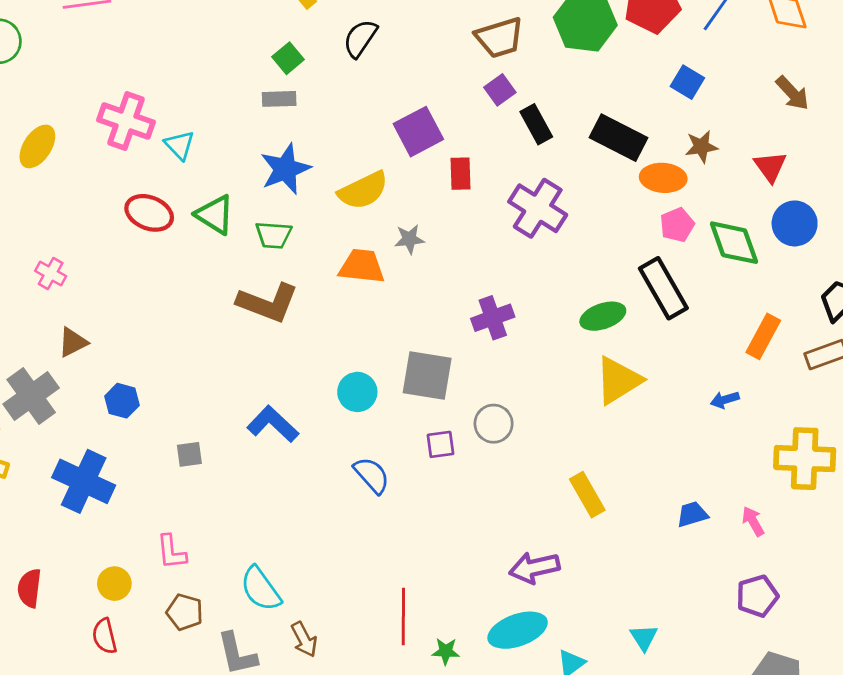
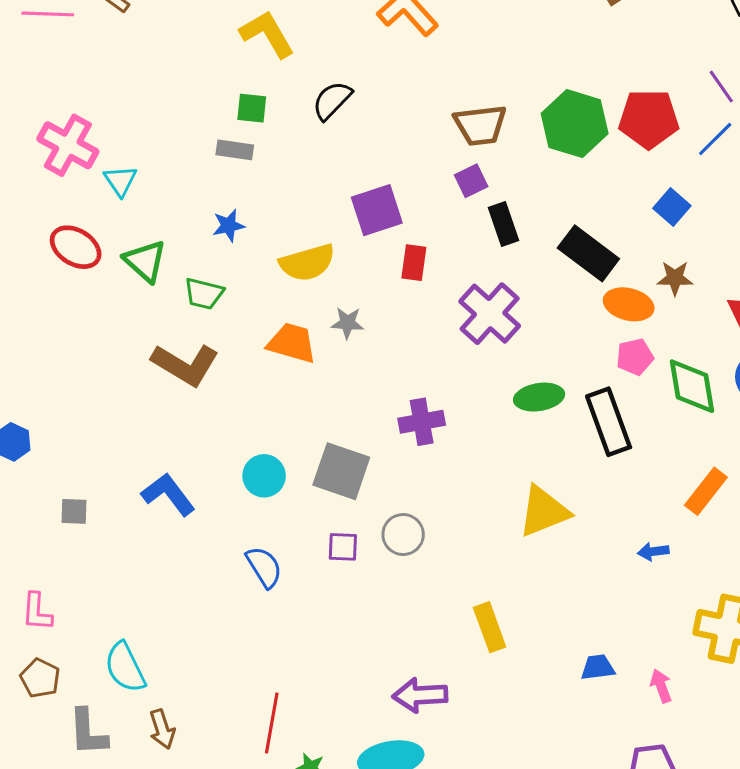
green square: (288, 58) -> (252, 108), turned 36
blue star: (285, 169) -> (229, 226), size x0.6
green ellipse: (603, 316) -> (539, 397), moved

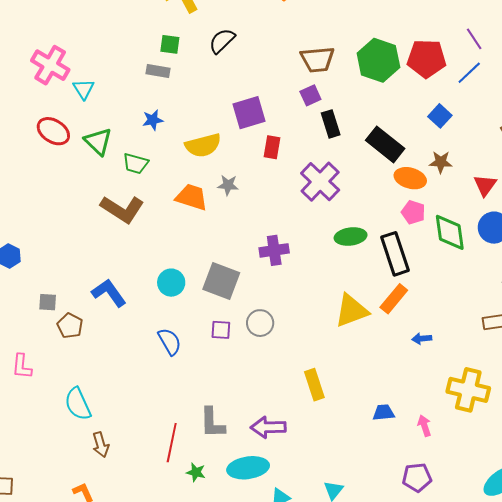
pink pentagon: (635, 357) -> (413, 212), turned 30
orange rectangle: (706, 491) -> (394, 299), moved
brown pentagon: (40, 678) -> (70, 326), moved
gray L-shape: (88, 732) -> (212, 423), moved

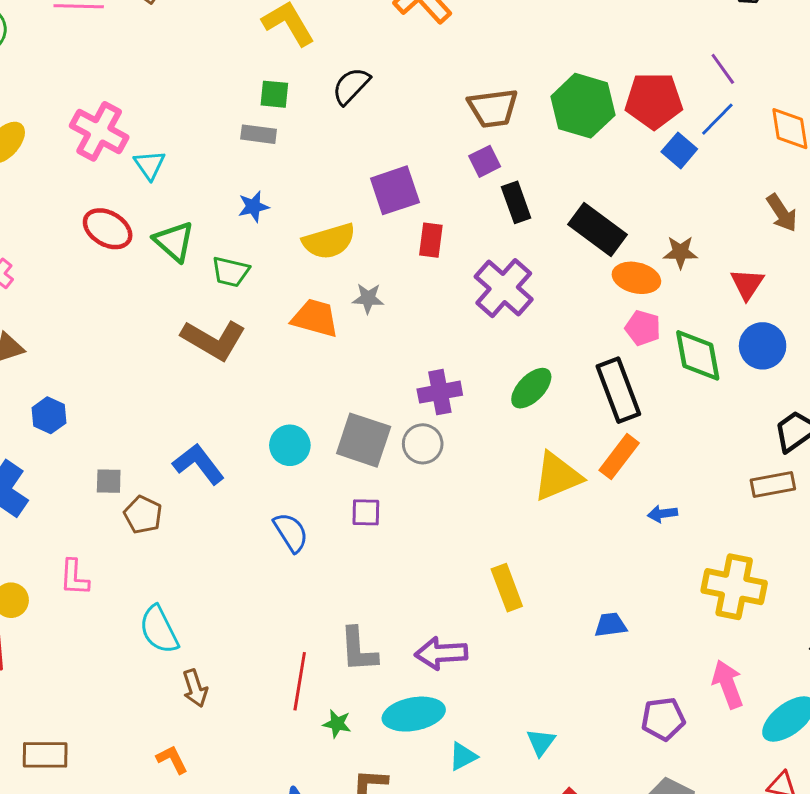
blue square: (440, 116) -> (679, 150), moved
green ellipse: (351, 237) -> (531, 388), moved, turned -36
gray circle: (260, 323) -> (423, 444), moved
pink arrow: (424, 426) -> (728, 684), moved, size x1.5

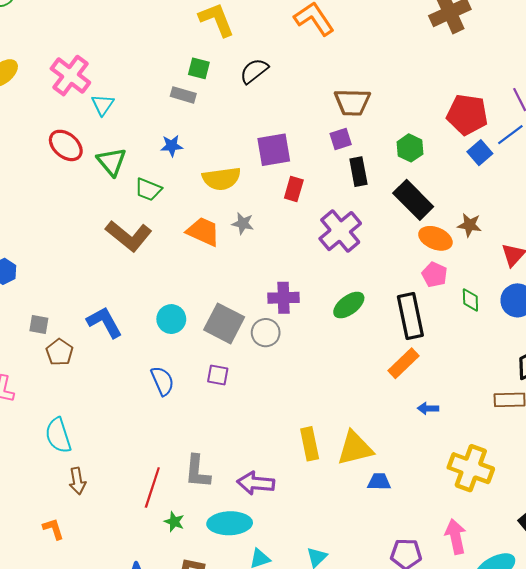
green hexagon: (583, 106) -> (410, 148), moved, size x0.6
green diamond: (698, 355) -> (470, 300), size x0.6
yellow triangle: (557, 476) -> (355, 448), moved

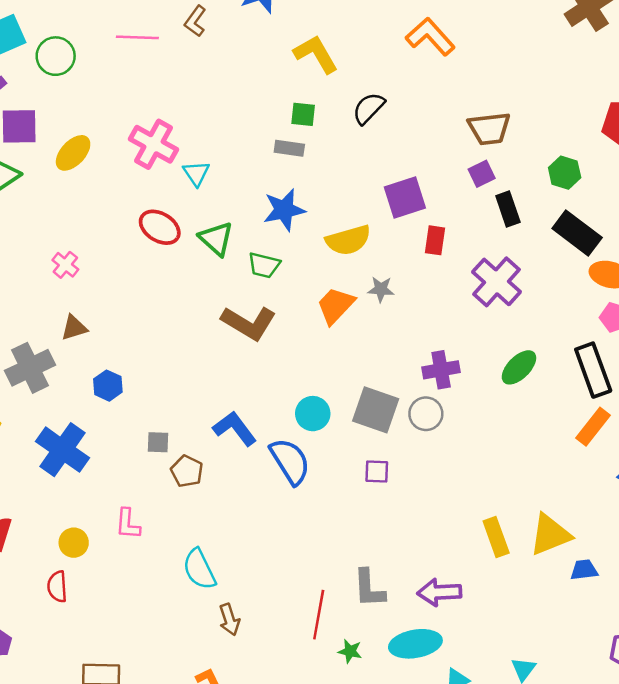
blue star: (172, 146) -> (284, 210), size x1.6
orange trapezoid: (203, 232) -> (336, 305), turned -63
blue semicircle: (162, 381) -> (290, 461), moved, size x1.4

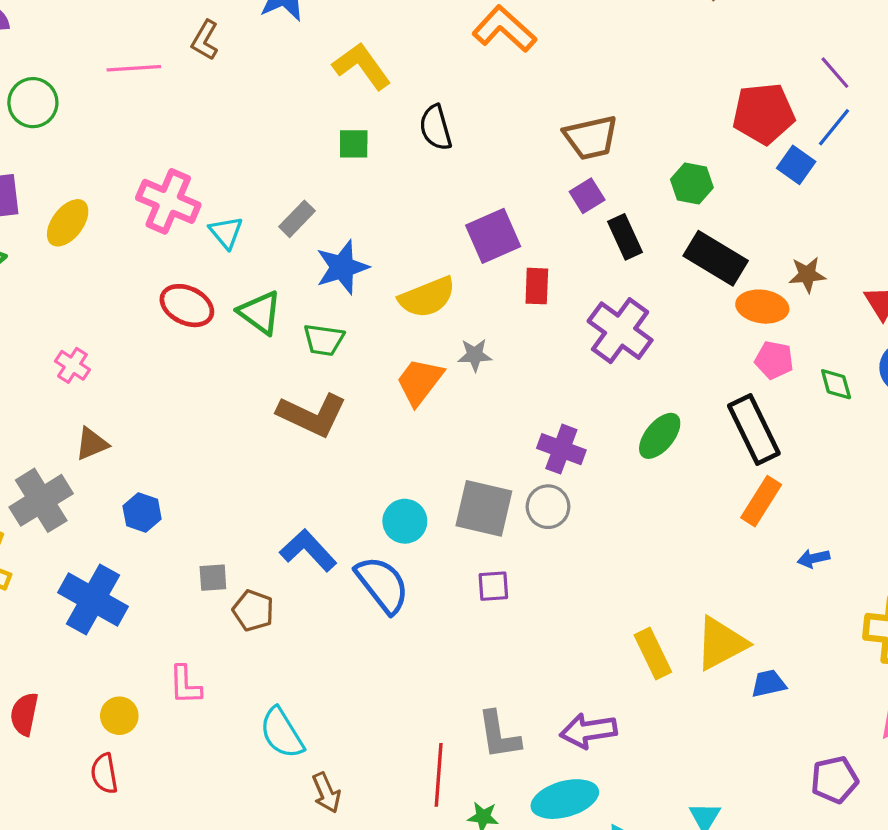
black semicircle: (369, 108) -> (436, 128), turned -54
gray rectangle: (289, 148) -> (297, 219), moved, turned -48
purple cross: (441, 370) -> (561, 449), turned 36

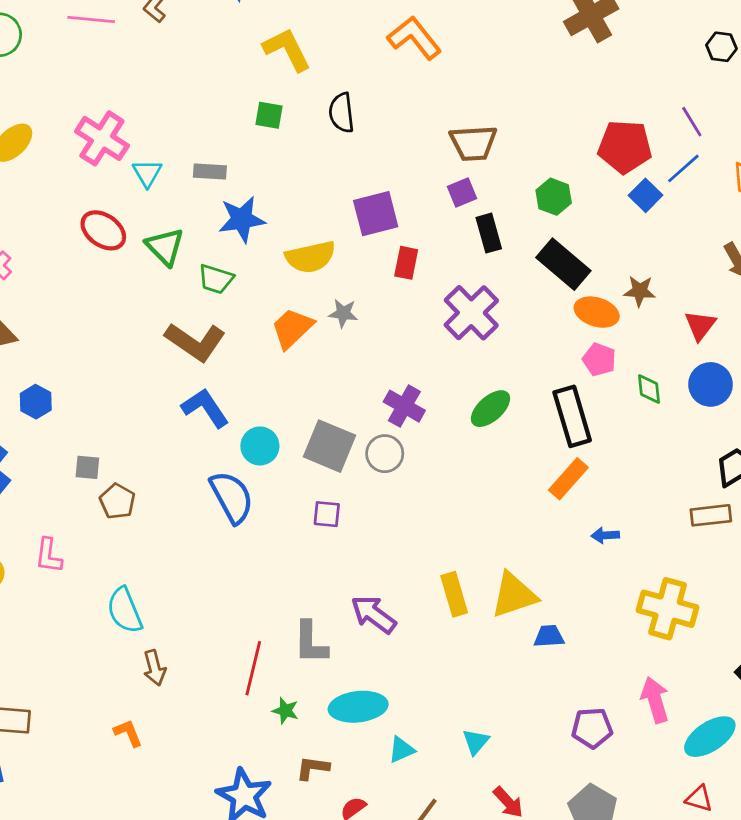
gray rectangle: (297, 219) -> (210, 171), turned 40
blue L-shape: (308, 550) -> (205, 408), moved
purple arrow: (588, 731) -> (374, 614), moved, turned 36

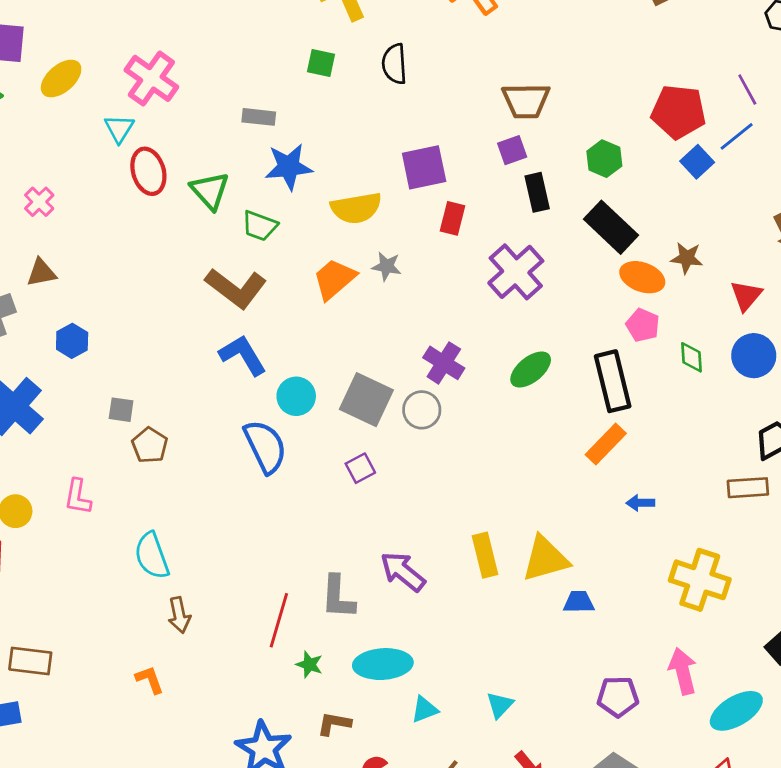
cyan triangle: (147, 173) -> (119, 129), moved
red ellipse: (103, 230) -> (148, 171), turned 36
purple square: (327, 514) -> (360, 468), turned -36

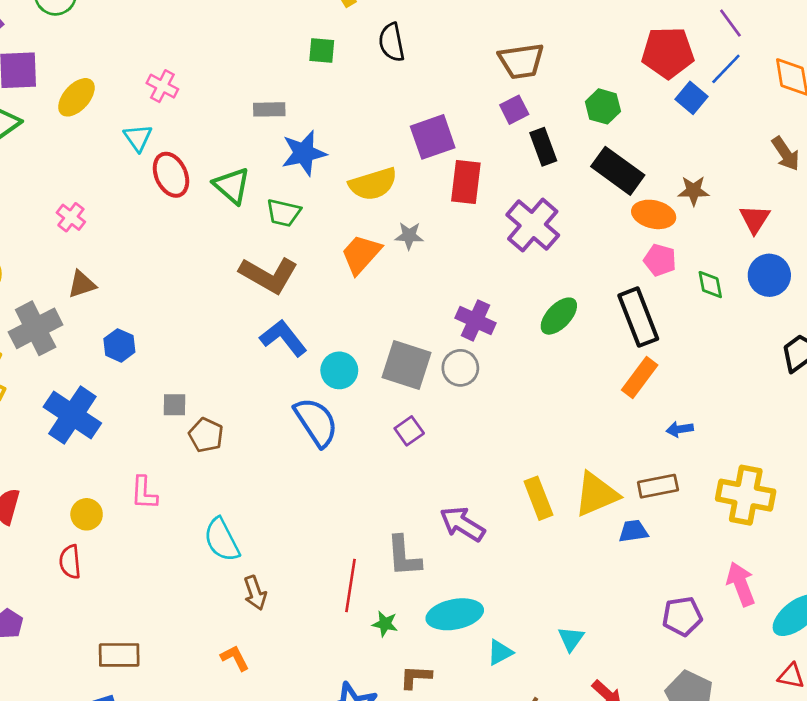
pink cross: (151, 78) -> (162, 86), size x0.6
red rectangle: (452, 218) -> (466, 182), size x1.4
brown rectangle: (748, 488) -> (658, 486), moved

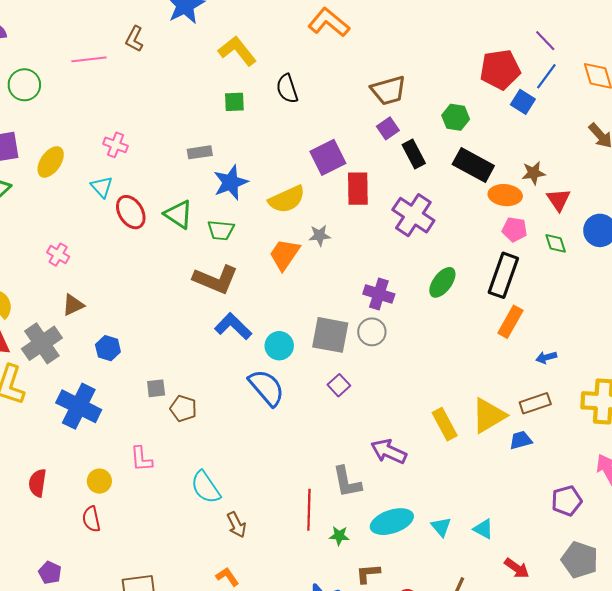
red triangle: (755, 219) -> (559, 200), moved
black rectangle: (638, 317) -> (503, 275), turned 48
cyan triangle: (571, 639) -> (483, 529), turned -30
cyan triangle: (500, 652) -> (441, 527), moved, turned -35

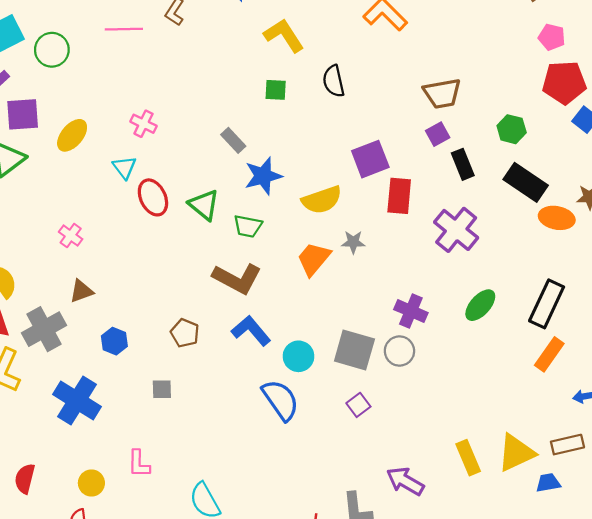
gray rectangle: (200, 152) -> (233, 140), turned 50
pink pentagon: (515, 229) -> (552, 37), moved
brown pentagon: (183, 408) -> (185, 333), moved

